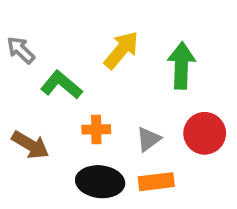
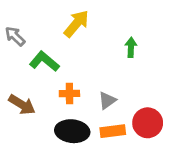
yellow arrow: (121, 50) -> (76, 24), moved
green arrow: (181, 66) -> (131, 47), size x0.6
red circle: (205, 133) -> (148, 123), moved

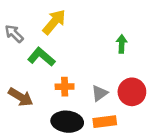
yellow arrow: (76, 24) -> (54, 22), moved
red circle: (148, 123) -> (132, 92), moved

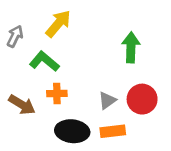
gray arrow: (14, 34) -> (15, 36), turned 72
green arrow: (122, 44) -> (131, 47), size x1.5
orange cross: (65, 87) -> (57, 93), moved

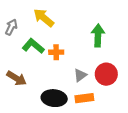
yellow arrow: (58, 24) -> (44, 18), turned -90
orange cross: (57, 93) -> (56, 52), moved

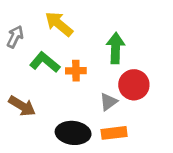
green arrow: (98, 35) -> (116, 48), moved
red circle: (106, 74) -> (134, 85), moved

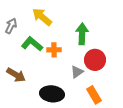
orange rectangle: (114, 133) -> (94, 95), moved, turned 66

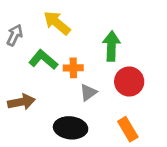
gray triangle: (77, 72) -> (88, 92), moved
brown arrow: (16, 75) -> (21, 102), turned -42

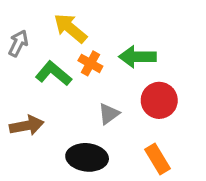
green arrow: (111, 46) -> (137, 57), turned -92
orange cross: (73, 68) -> (90, 63), moved, turned 30

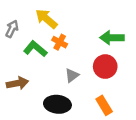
green arrow: (137, 57) -> (112, 38), moved

